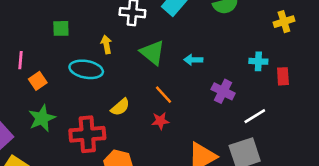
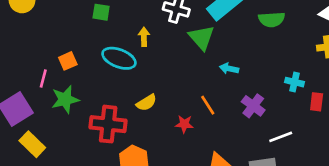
green triangle: (152, 53) -> (201, 38), moved
pink line: (21, 60) -> (43, 78), moved
orange line: (163, 95) -> (208, 105), moved

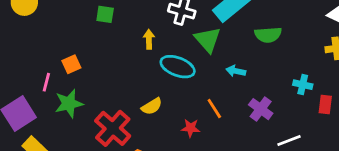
green semicircle: (272, 19) -> (268, 35), moved
cyan ellipse: (119, 58) -> (178, 67), moved
red cross: (108, 124) -> (113, 128), turned 36

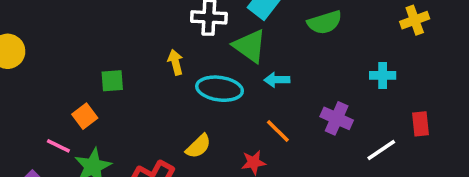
green square: (105, 14) -> (112, 81), moved
cyan arrow: (236, 71) -> (277, 80), moved
pink line: (46, 82) -> (58, 146), turned -66
red rectangle: (325, 105) -> (421, 124), moved

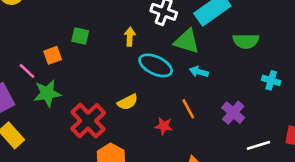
green triangle: (250, 46) -> (187, 41), turned -36
cyan cross: (383, 75) -> (271, 80), moved

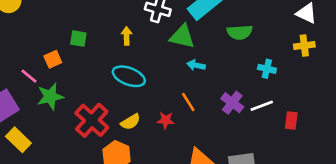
cyan ellipse: (156, 65) -> (129, 76), moved
yellow semicircle: (128, 102) -> (130, 122), moved
white line: (258, 145) -> (262, 106), moved

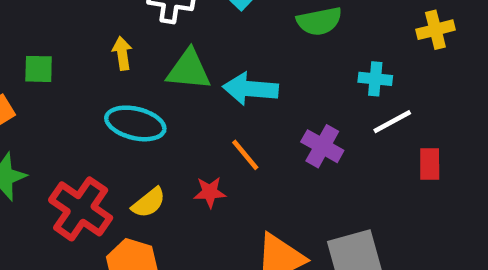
green triangle: (182, 37) -> (189, 70), moved
cyan arrow: (196, 65) -> (250, 89), size x1.6
white line: (262, 106) -> (392, 122), moved

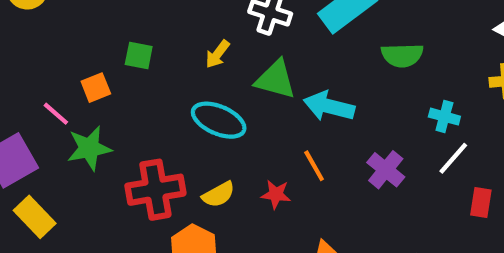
yellow arrow: (122, 53) -> (218, 54), turned -144
white line: (392, 122) -> (453, 158), turned -30
red cross: (81, 209) -> (155, 190), turned 36

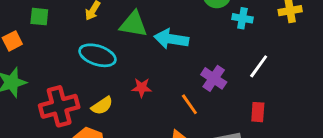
cyan cross: (444, 117) -> (242, 18), moved
orange line: (314, 166) -> (189, 104), moved
red star: (276, 194) -> (142, 88), moved
red rectangle: (481, 203) -> (258, 112), moved

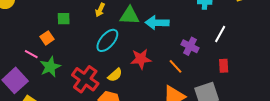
cyan ellipse: (97, 55) -> (107, 40), turned -60
red star: (142, 88) -> (141, 59), size x1.5
red cross: (59, 106) -> (85, 79), turned -32

